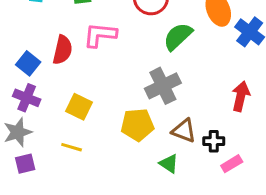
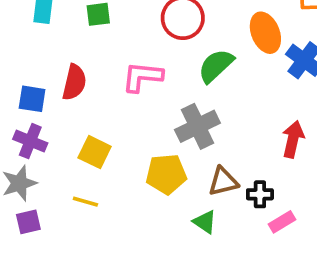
pink L-shape: (100, 35) -> (142, 77), moved
blue square: (28, 63) -> (32, 99), turned -30
brown triangle: (184, 131) -> (223, 181), turned -35

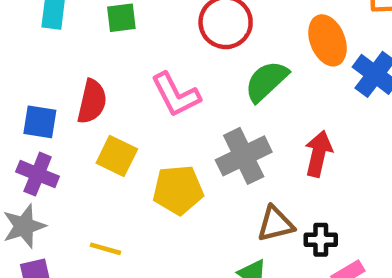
pink L-shape: (142, 77) -> (176, 95), turned -123
red arrow: (293, 139) -> (318, 154), moved
yellow square: (95, 152) -> (117, 156), moved
yellow pentagon: (166, 174) -> (178, 190), moved

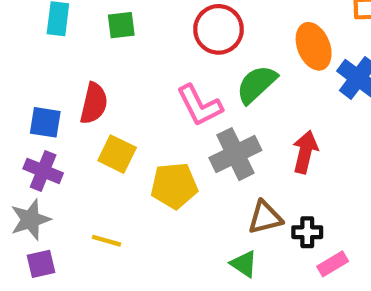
pink L-shape: (176, 95) -> (199, 105), moved

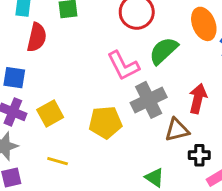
red semicircle: (94, 103) -> (37, 37), moved
yellow square: (117, 154) -> (50, 113), moved, turned 35
brown triangle: (265, 217) -> (177, 130), moved

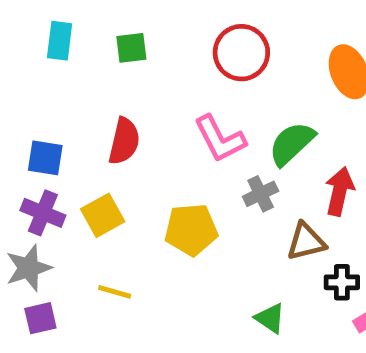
red semicircle: (37, 37) -> (124, 141), moved
green semicircle: (164, 51) -> (292, 144), moved
gray cross: (149, 100) -> (261, 194), size x0.6

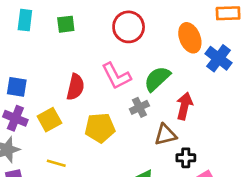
red semicircle: (124, 141) -> (75, 87), moved

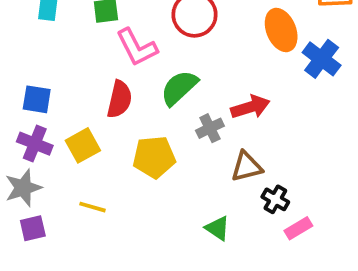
pink L-shape: (116, 76) -> (137, 47), moved
green semicircle: (157, 79) -> (179, 88), moved
red arrow: (184, 106) -> (250, 107), moved, turned 60
black cross: (186, 158) -> (275, 199), turned 30

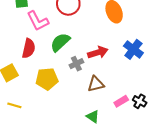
blue cross: (322, 59) -> (133, 49), moved
black cross: (275, 199) -> (140, 101), moved
green triangle: (218, 228) -> (93, 117), moved
pink rectangle: (298, 228) -> (121, 101), moved

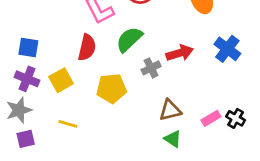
brown triangle: (96, 84) -> (170, 110), moved

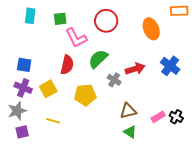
gray cross: (151, 68) -> (114, 80), turned -32

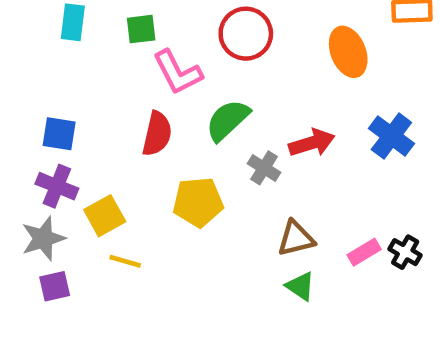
yellow square: (48, 89) -> (105, 216), moved

